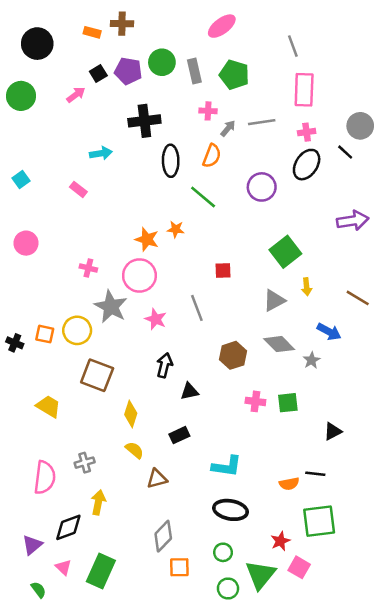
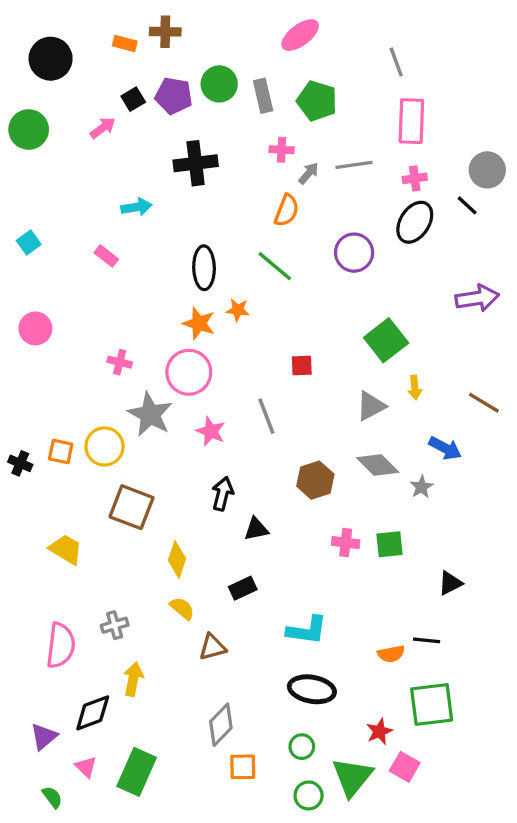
black ellipse: (171, 161) -> (204, 268), moved

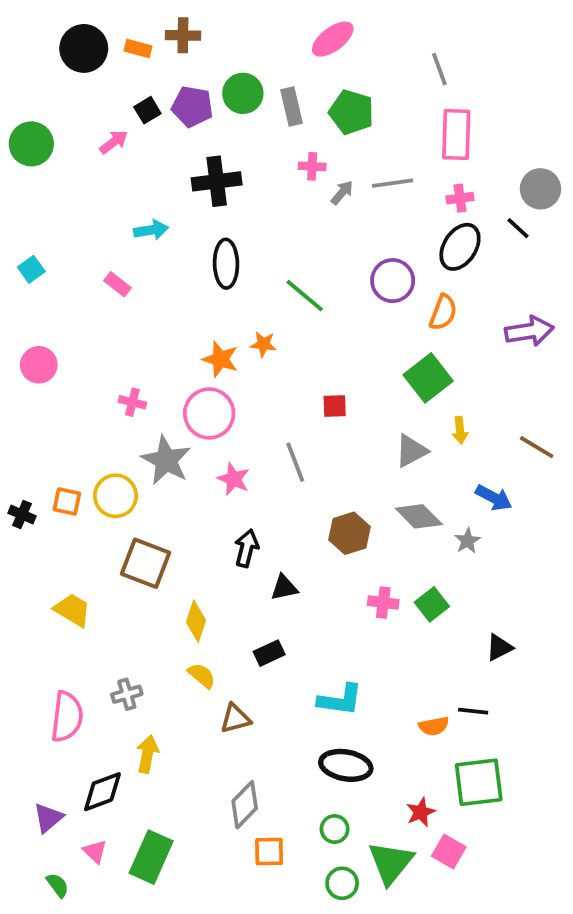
black circle: (51, 59) -> (84, 48), moved
orange semicircle: (287, 210) -> (443, 312), moved
black ellipse: (204, 268) -> (226, 264), moved
green square: (389, 544) -> (432, 604), turned -32

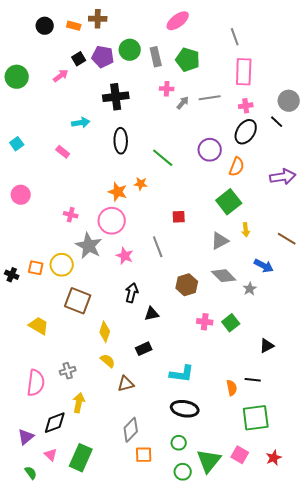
black circle: (84, 48) -> (45, 26), size x0.7
orange semicircle: (434, 726) -> (232, 388), turned -91
red star: (421, 812) -> (274, 458), moved

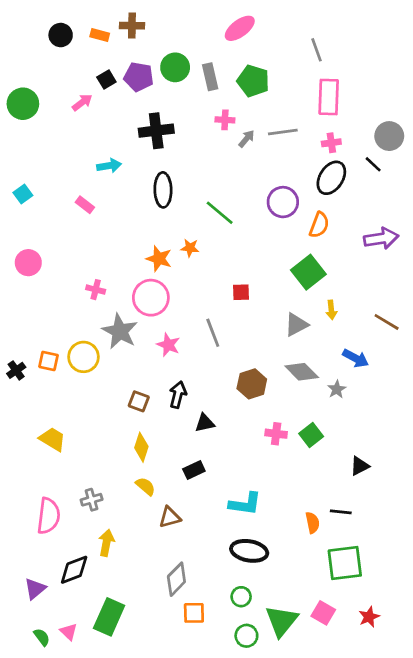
black cross: (12, 275) -> (16, 370), turned 32
brown square: (78, 301) -> (139, 401), moved, size x0.6
pink triangle: (51, 455) -> (69, 632), moved

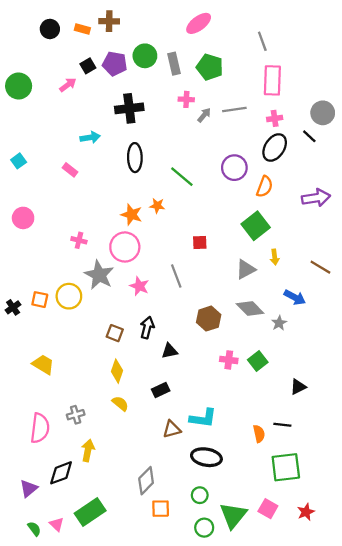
brown triangle: (170, 517) -> (172, 429), moved
green rectangle: (109, 617) -> (90, 512), turned 32

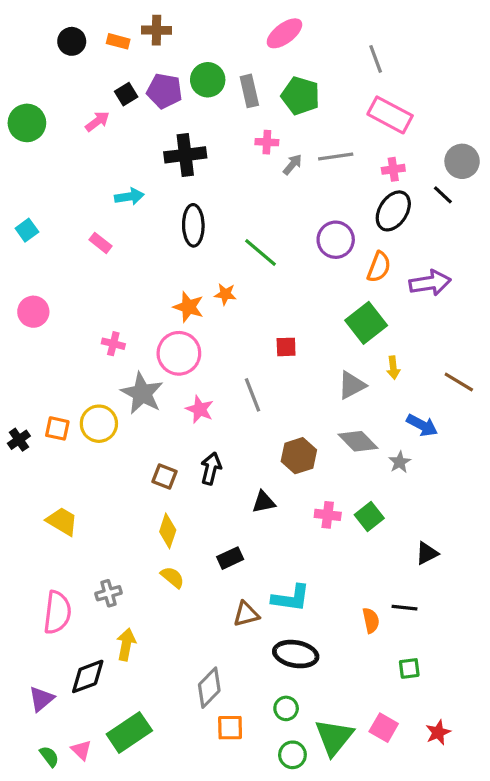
pink rectangle: (272, 80) -> (390, 115), turned -64
purple arrow: (316, 198) -> (430, 283), moved
black triangle: (170, 351) -> (264, 502), moved
green square: (286, 467) -> (409, 668), size x0.5

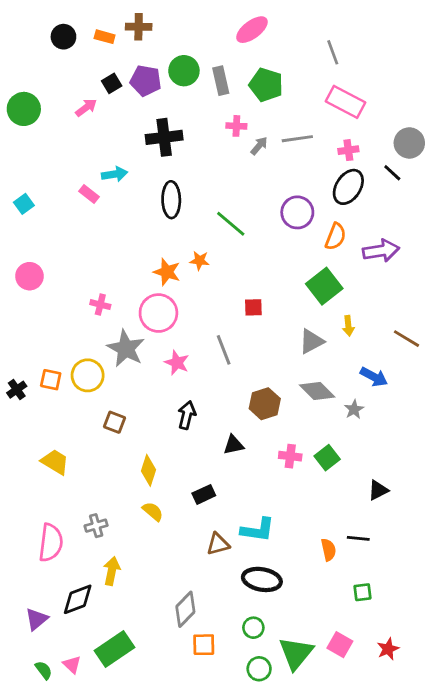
pink rectangle: (101, 243) -> (89, 194), moved
brown square: (165, 476) -> (115, 422), moved

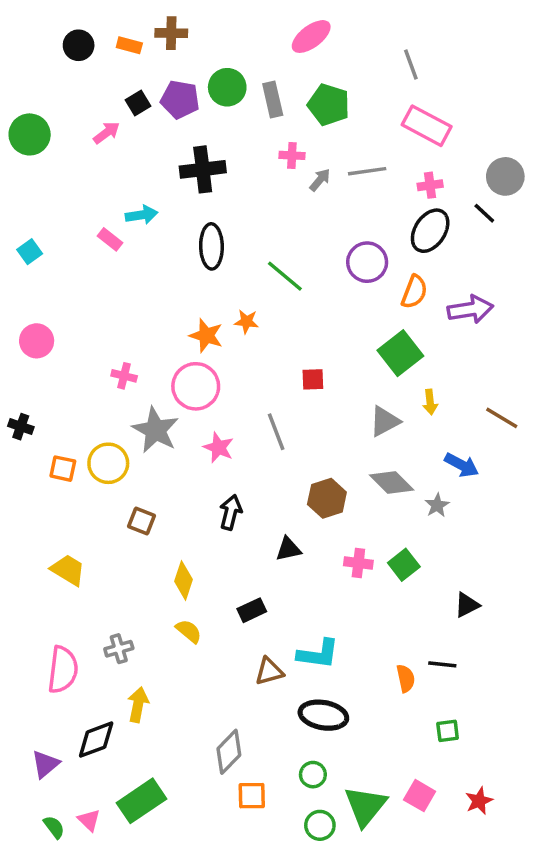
black cross: (17, 390) -> (21, 427), moved, turned -36

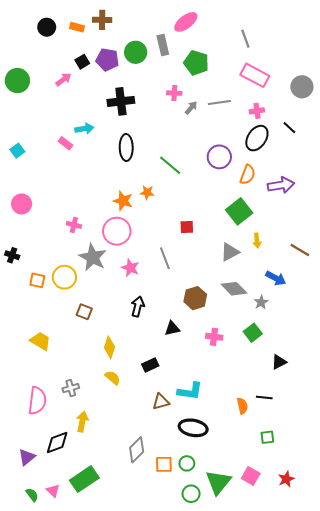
gray rectangle: (273, 99) -> (163, 45), moved
gray circle: (505, 176) -> (302, 87), moved
green square: (404, 565) -> (253, 333), moved
orange square: (252, 796) -> (164, 464), moved

